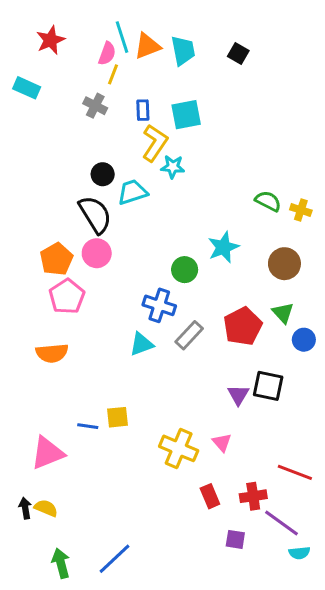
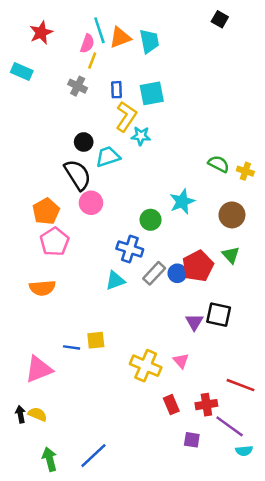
black square: (238, 53) -> (220, 19), moved
pink circle: (97, 253) -> (91, 203), moved
blue circle: (304, 340) -> (177, 273), moved

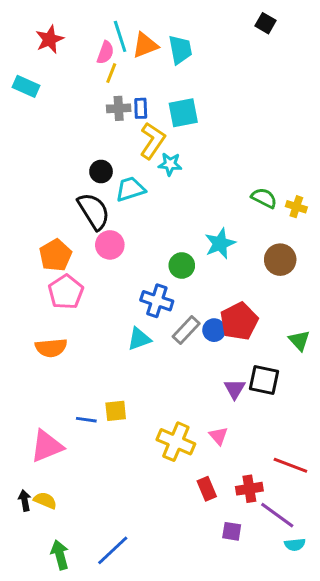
gray cross: (78, 86) -> (119, 108), moved, turned -30
green triangle: (231, 255) -> (299, 340), moved

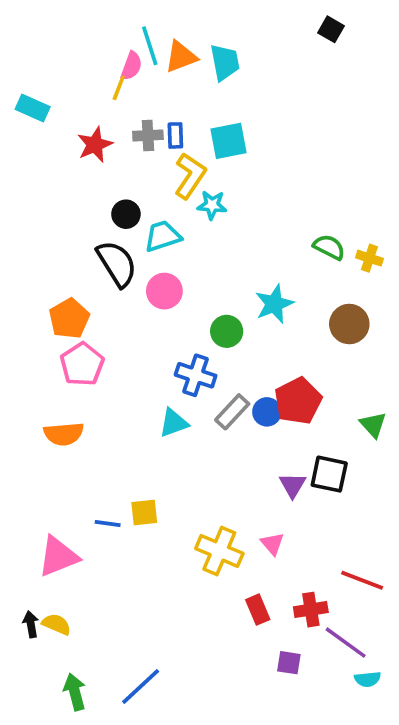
red star: (50, 39) -> (95, 145), moved
yellow line: (111, 73) -> (119, 88), moved
pink circle: (110, 245) -> (164, 291), moved

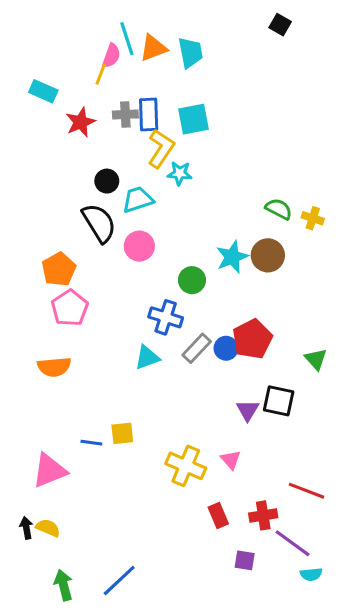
cyan rectangle: (33, 108) -> (43, 91), moved
blue rectangle: (175, 135) -> (149, 114), size x1.5
brown circle: (349, 324) -> (268, 255), moved

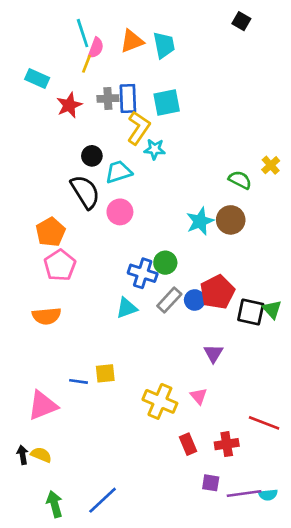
cyan line: (127, 39) -> (83, 33), moved
yellow cross: (313, 218) -> (271, 165), moved, turned 30
green circle: (192, 280) -> (165, 263), moved
black square: (279, 401) -> (251, 312), moved
purple line: (293, 543) -> (244, 493), moved, turned -44

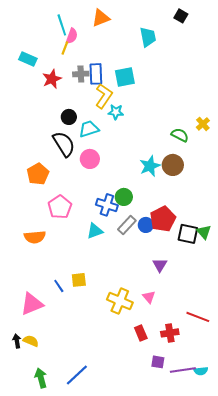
orange triangle: (132, 41) -> (101, 18), moved
cyan trapezoid: (164, 45) -> (148, 37), moved
pink pentagon: (60, 265) -> (60, 207), moved
blue line: (79, 381) -> (59, 286), turned 48

